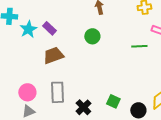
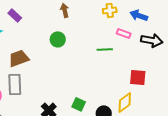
purple rectangle: (49, 28) -> (15, 15), moved
gray rectangle: (57, 92) -> (15, 84), moved

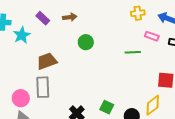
brown arrow: (65, 10) -> (70, 17), moved, turned 96

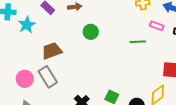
gray rectangle: (43, 87) -> (48, 77), turned -30
pink circle: (21, 98) -> (25, 79), moved

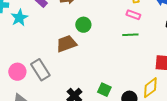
pink rectangle: (157, 26) -> (133, 15), moved
brown trapezoid: (52, 51) -> (66, 44), moved

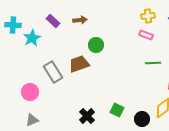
green line: (130, 35) -> (153, 63), moved
gray rectangle: (40, 70) -> (53, 72), moved

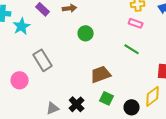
green line: (153, 63) -> (132, 49), moved, turned 35
brown trapezoid: (79, 64) -> (101, 74), moved
gray triangle: (32, 120) -> (53, 108), moved

